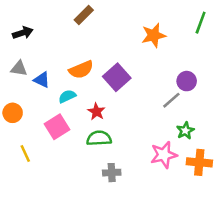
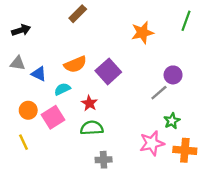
orange circle: (13, 113) -> (28, 110), moved

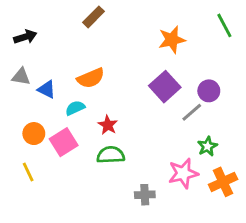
green line: (186, 21) -> (224, 25), turned -48
purple square: (108, 71) -> (165, 87), moved
orange cross: (185, 150) -> (223, 182), turned -30
gray cross: (104, 160) -> (145, 195), moved

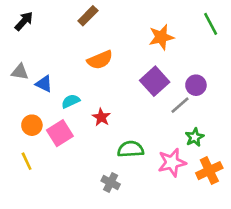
black arrow: (25, 37) -> (24, 21), moved, turned -30
orange semicircle: (91, 78) -> (100, 60), moved
green semicircle: (111, 155) -> (131, 149), moved
gray cross: (145, 195) -> (111, 183), moved, turned 30

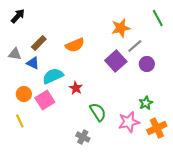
brown rectangle: (88, 16) -> (39, 43), moved
cyan semicircle: (71, 101) -> (53, 76), size x1.5
gray line: (180, 105) -> (135, 46), moved
green semicircle: (131, 149) -> (98, 112), turned 60

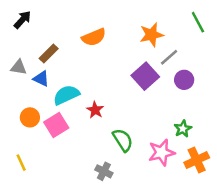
orange semicircle: (75, 45) -> (94, 37), moved
yellow line: (20, 121) -> (21, 163), moved

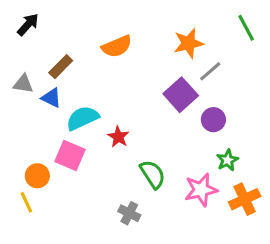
purple circle: (184, 80) -> (213, 120), moved
orange circle: (30, 117) -> (37, 176), moved
pink square: (56, 125) -> (70, 156), turned -35

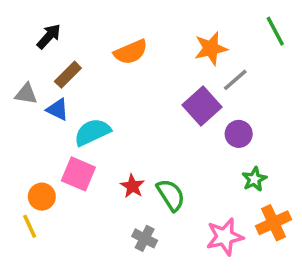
black arrow: (28, 25) -> (49, 36), moved
red star: (118, 137) -> (132, 186), moved
pink star: (201, 190) -> (225, 237), moved

